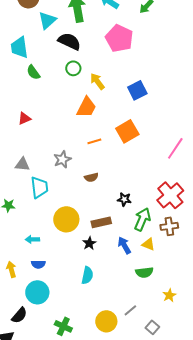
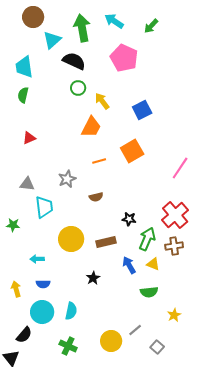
green semicircle: (33, 72) -> (23, 95), moved, turned 49
black star: (89, 243) -> (93, 278), moved
cyan semicircle: (87, 275) -> (71, 311), moved

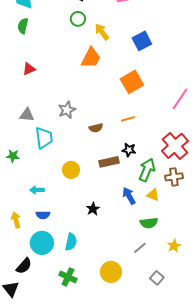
orange line: (99, 161) -> (128, 119), moved
yellow circle: (71, 239) -> (71, 170), size x0.7
brown rectangle: (106, 242) -> (109, 162), moved
gray line: (135, 330) -> (140, 248), moved

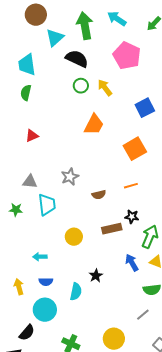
yellow arrow: (102, 32) -> (105, 88), moved
green star: (13, 156) -> (16, 210), moved
cyan semicircle: (71, 242) -> (76, 292), moved

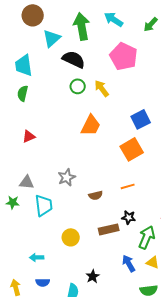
blue square: (145, 108) -> (141, 119), moved
green star: (16, 210) -> (13, 202), moved

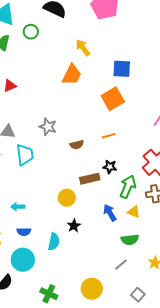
green circle: (78, 86) -> (31, 32), moved
yellow arrow: (102, 88) -> (83, 48), moved
blue square: (141, 119) -> (122, 69), turned 30
gray star: (67, 177) -> (48, 127), turned -30
yellow circle: (71, 237) -> (67, 198), moved

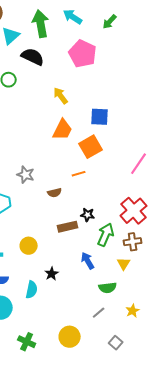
orange trapezoid: (72, 75) -> (63, 130), moved
orange line: (109, 136) -> (79, 174), moved
yellow circle: (67, 198) -> (29, 246), moved
yellow triangle: (134, 212) -> (124, 264), moved, turned 40

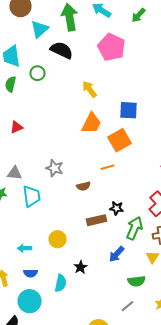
blue arrow: (88, 261) -> (116, 254), turned -108

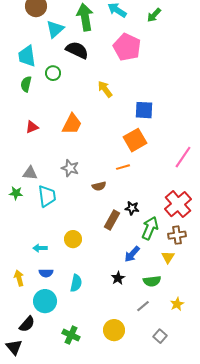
orange trapezoid: (92, 123) -> (72, 124), moved
brown rectangle: (96, 220) -> (112, 220), turned -48
black star: (80, 267) -> (118, 278), moved

